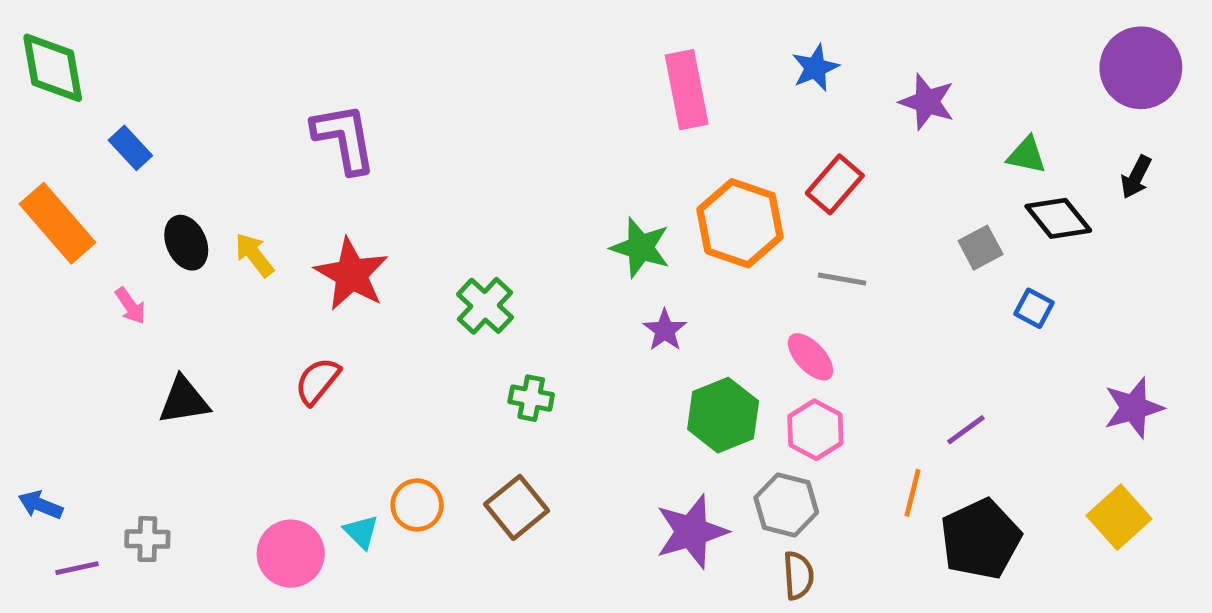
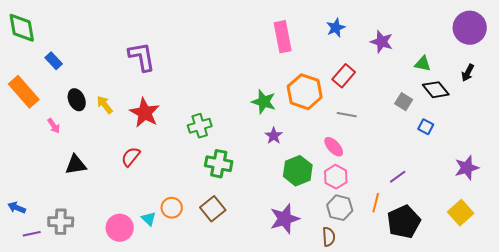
gray square: (981, 248) -> (404, 102), turned -30
green cross: (485, 306) -> (200, 126), turned 30
green cross: (531, 398) -> (219, 164), size x1.5
gray hexagon: (786, 505) -> (340, 208), moved
gray cross: (147, 539) -> (61, 222), size x1.4

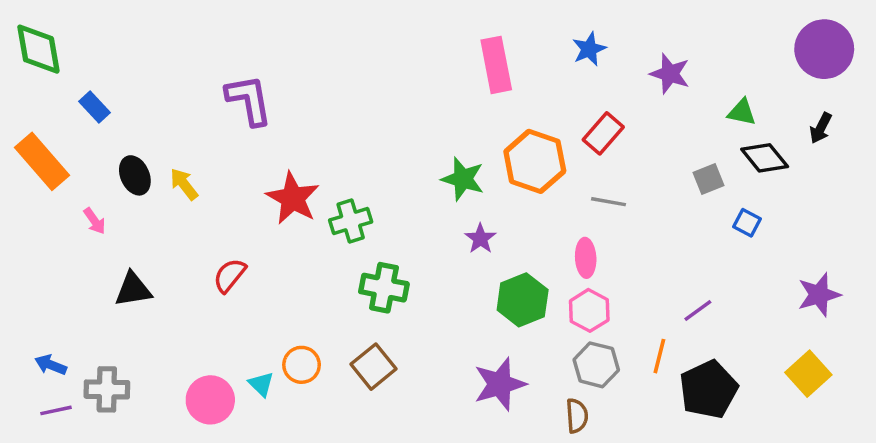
gray square: (404, 102) -> (708, 179), turned 36
red star: (145, 113) -> (293, 198), moved
pink ellipse: (334, 147) -> (586, 258), turned 40
blue arrow: (17, 208) -> (51, 365), moved

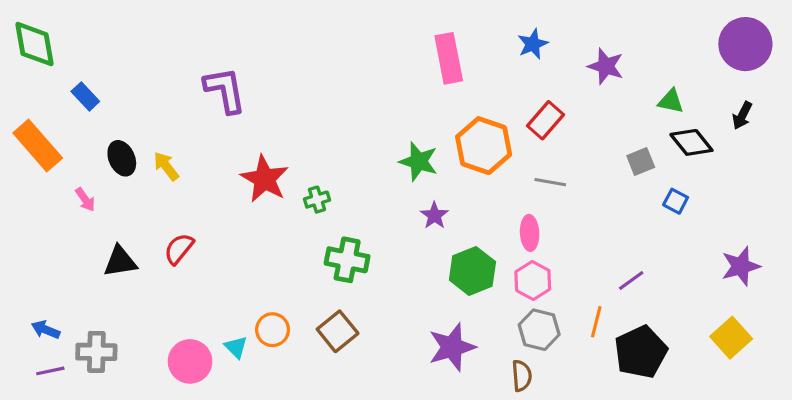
green cross: (351, 221) -> (317, 200), size x0.7
red semicircle: (230, 275) -> (179, 249), moved

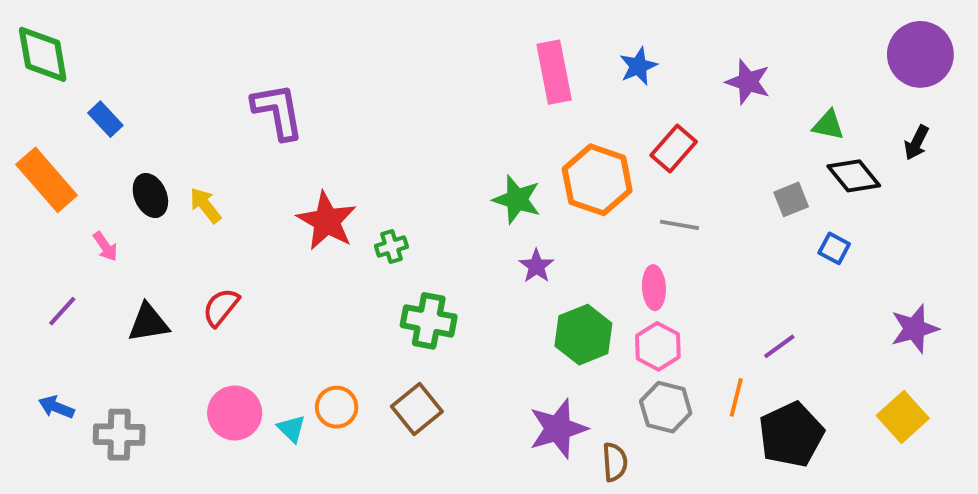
blue star: (533, 44) -> (638, 66), moved
pink circle: (190, 361) -> (235, 413), moved
purple line: (50, 371) -> (62, 311), moved, turned -36
brown semicircle: (522, 376) -> (615, 462), moved

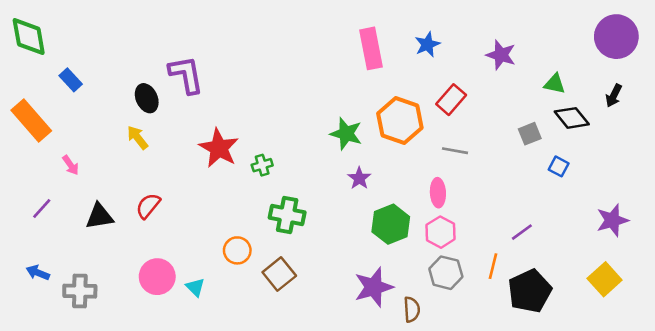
black ellipse: (150, 196) -> (147, 98), moved
orange circle: (337, 407) -> (237, 250), moved

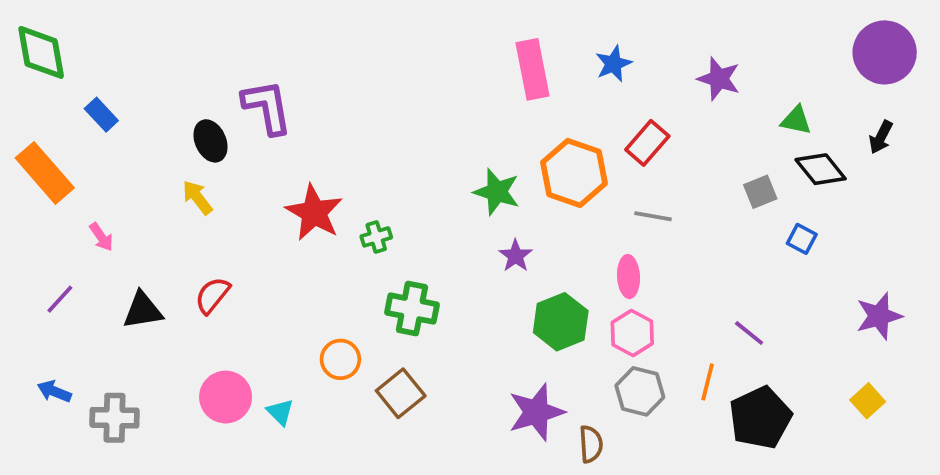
purple line: (522, 232) -> (749, 333), turned 75
yellow square: (605, 279) -> (868, 401), size x0.7

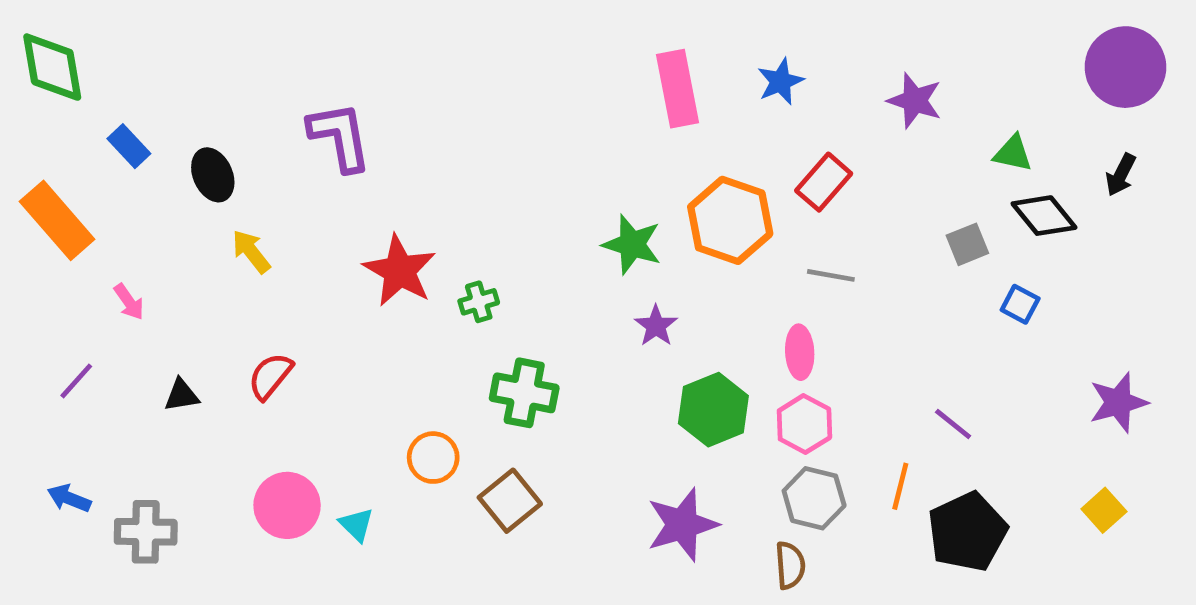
black ellipse: (211, 141) -> (213, 175), moved
black triangle: (143, 310) -> (182, 395), size x0.7
brown semicircle: (591, 444) -> (790, 565), moved

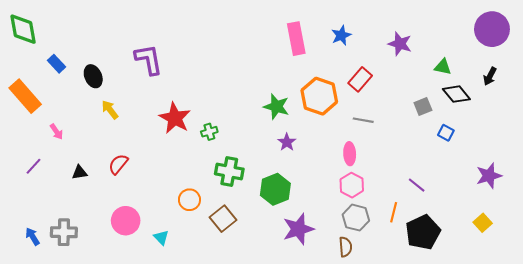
green hexagon: (713, 410) -> (275, 189), moved
blue arrow: (69, 498) -> (32, 236), moved, turned 36
cyan triangle: (356, 525) -> (161, 237), moved

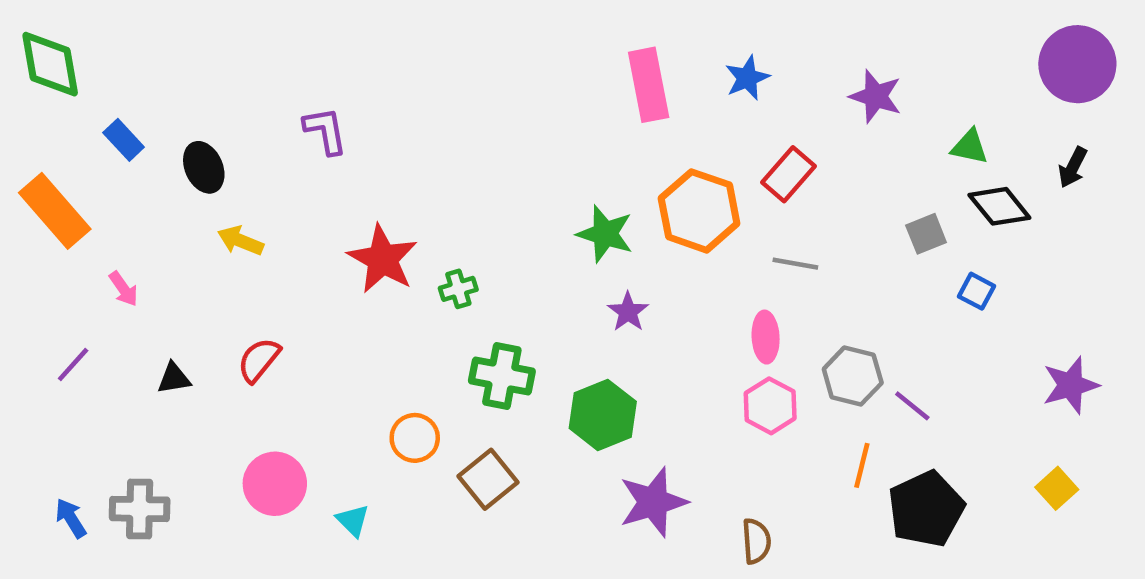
purple L-shape: (149, 59) -> (325, 131), size x0.7
yellow arrow: (110, 110) -> (240, 241), turned -30
gray hexagon: (356, 218) -> (853, 376), moved

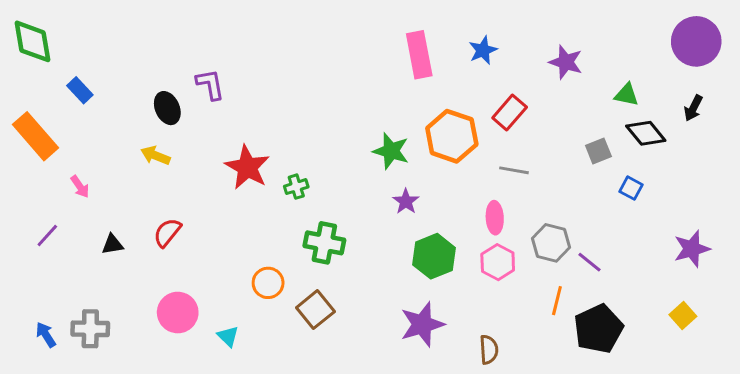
black ellipse: (204, 167) -> (167, 108), moved
green hexagon: (603, 415) -> (434, 256), moved

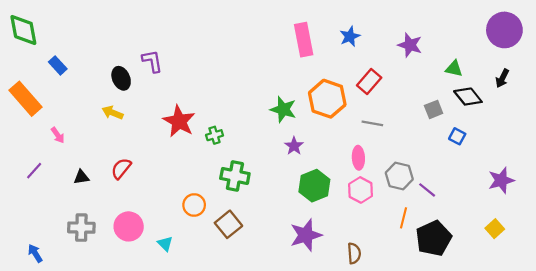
gray cross: (90, 329) -> (81, 228), moved
blue arrow: (46, 335) -> (35, 253), moved

